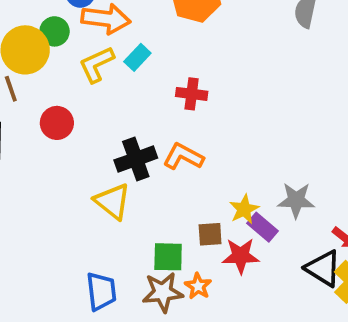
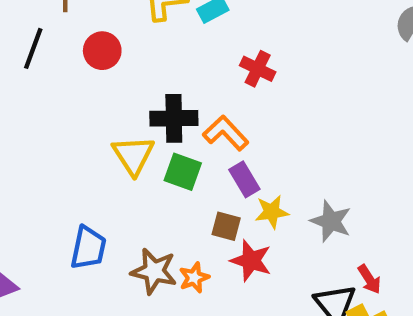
purple rectangle: (262, 227) -> (244, 179), moved
green square: (168, 257) -> (183, 172), moved

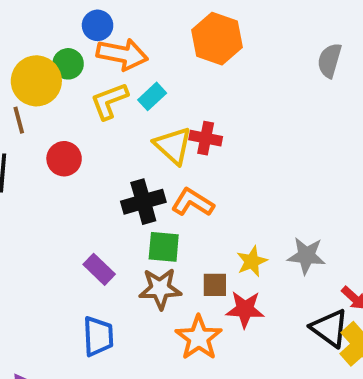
yellow triangle: (133, 155) -> (173, 146), moved
purple rectangle: (244, 179) -> (99, 269), moved
brown star: (154, 271) -> (160, 289), moved
orange star: (194, 278) -> (199, 338), size x1.6

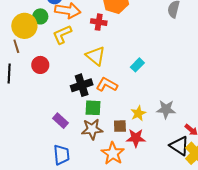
cyan rectangle: (152, 96) -> (137, 65), moved
red cross: (206, 138) -> (99, 22), moved

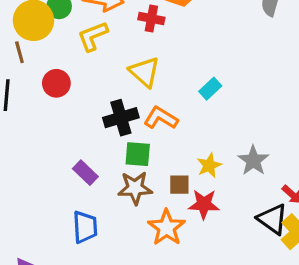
gray star: (166, 109) -> (253, 161), turned 30

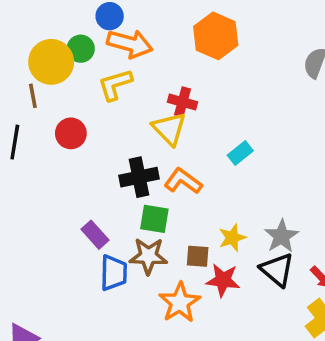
red cross: (151, 19) -> (182, 102), moved
black triangle: (273, 219) -> (277, 270), moved
blue trapezoid: (85, 227) -> (114, 273), moved

